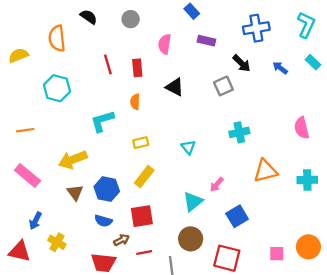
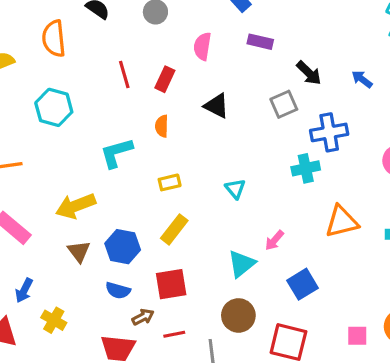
blue cross: (256, 28) -> (329, 132), moved
red rectangle: (137, 68) -> (165, 79), turned 30

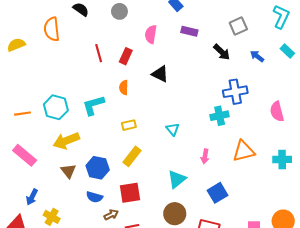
gray square: (284, 104) -> (238, 26), moved
cyan hexagon: (54, 107) -> (56, 107), moved
pink arrow: (274, 240) -> (205, 156), moved, turned -32

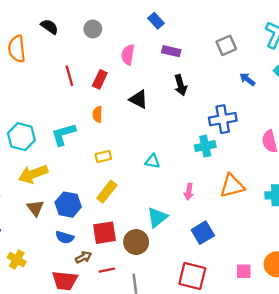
black arrow: (222, 52) -> (181, 85), moved, turned 30
cyan triangle: (173, 129) -> (152, 161), turned -40
brown circle: (175, 214) -> (136, 242), moved

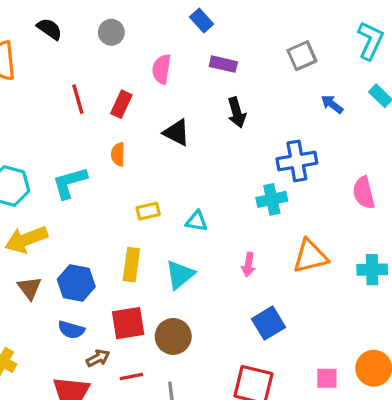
yellow rectangle: (103, 157) -> (148, 211), moved
yellow rectangle: (107, 192) -> (131, 265), turned -30
cyan triangle: (157, 217) -> (180, 275), moved

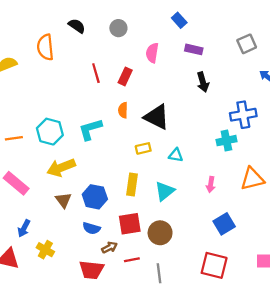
black triangle: (177, 133) -> (157, 117), moved, size x1.4

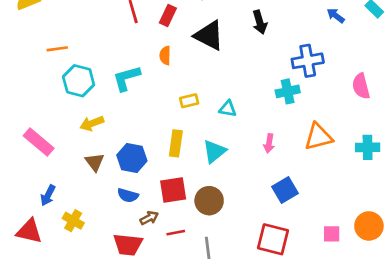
black triangle: (157, 117) -> (209, 35), moved
orange line: (14, 138) -> (57, 49), moved
yellow arrow: (61, 168) -> (92, 123), size x0.7

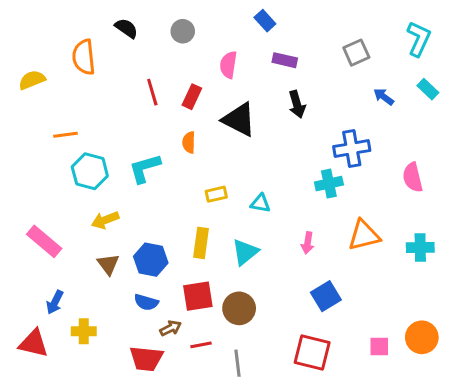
yellow cross: (73, 221) -> (84, 331), turned -30

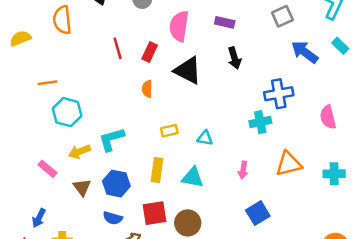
pink semicircle: (228, 65) -> (179, 26), size x1.4
blue arrow: (384, 97) -> (305, 52), size x1.6
cyan L-shape: (145, 168) -> (111, 139), moved
pink rectangle: (44, 241) -> (47, 169), moved, size x0.7
cyan triangle: (245, 252) -> (193, 177), turned 50

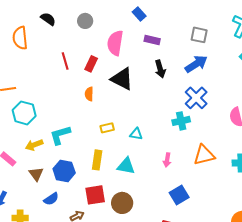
gray square: (282, 16) -> (199, 35), turned 36
blue arrow: (305, 52) -> (196, 64), moved, turned 110
blue cross: (279, 94) -> (196, 98), turned -35
blue semicircle: (113, 218) -> (51, 199), moved, turned -49

